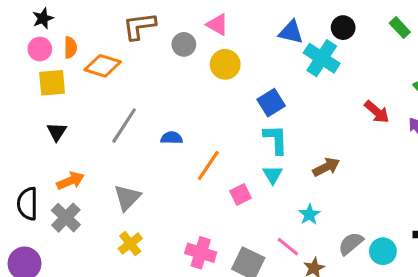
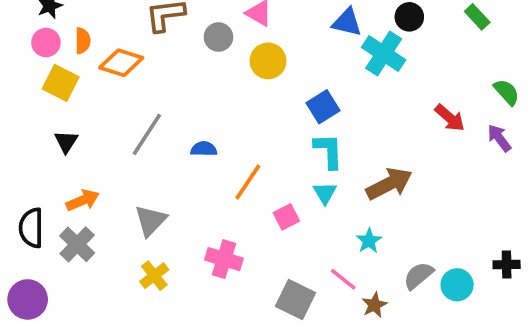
yellow square: (52, 83) -> (61, 83), turned 32
brown arrow: (326, 167) -> (389, 184), size x1.4
pink cross: (201, 253) -> (224, 259), moved

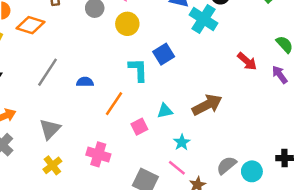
cyan L-shape: (329, 151) -> (138, 70), moved
cyan triangle: (325, 193) -> (165, 111), turned 49
cyan star: (369, 241) -> (182, 142), moved

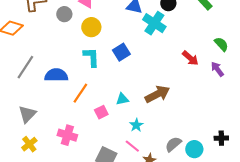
cyan L-shape: (138, 70) -> (91, 57), moved
blue semicircle: (85, 82) -> (56, 75), size x1.6

